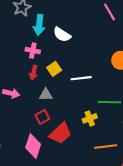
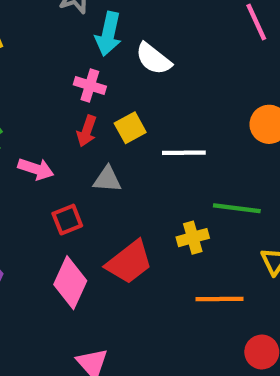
red square: (42, 117) -> (67, 220), moved

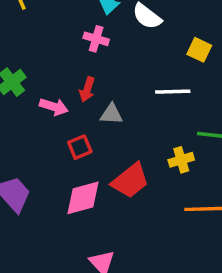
yellow square: (130, 128) -> (199, 50), moved, turned -35
red arrow: (87, 131) -> (87, 89), moved
pink diamond: (70, 283) -> (83, 198), turned 51

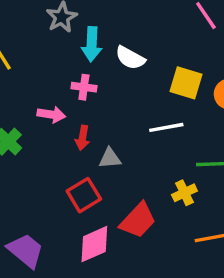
yellow square: (199, 50) -> (186, 83), size x1.4
pink arrow: (54, 107) -> (51, 114), moved
red square: (80, 147) -> (84, 195), size x1.4

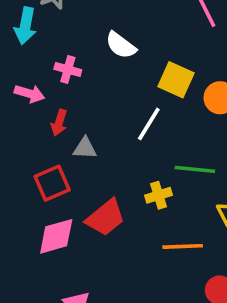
cyan arrow: (92, 44) -> (25, 26), moved
white line: (166, 127) -> (149, 124), turned -56

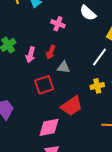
pink arrow: (30, 94) -> (30, 55), moved, turned 84
yellow cross: (158, 195) -> (97, 86), moved
pink diamond: (56, 236) -> (49, 127), moved

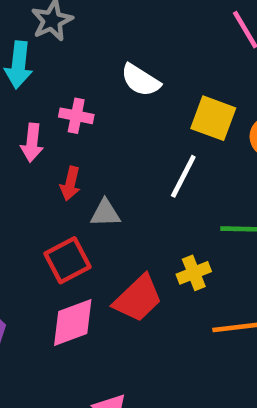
pink arrow: (30, 55) -> (32, 143), moved
yellow cross: (97, 86) -> (194, 273), moved
pink diamond: (49, 127) -> (73, 322), moved

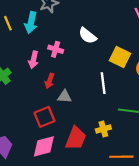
white line: (183, 176) -> (103, 83), turned -40
red trapezoid: (138, 298) -> (76, 138), turned -30

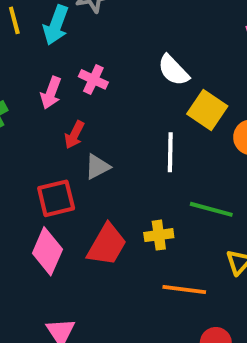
white semicircle: (88, 36) -> (173, 70), moved
gray triangle: (65, 97) -> (97, 167), turned -40
pink diamond: (44, 146) -> (47, 251), turned -60

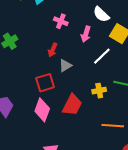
pink arrow: (51, 93) -> (86, 34), moved
white line: (170, 152) -> (102, 56), turned 48
yellow cross: (159, 235) -> (99, 91), moved

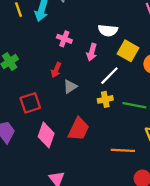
white semicircle: (101, 14) -> (108, 30), turned -36
red square: (45, 83) -> (30, 103), moved
yellow cross: (99, 91) -> (105, 99), moved

